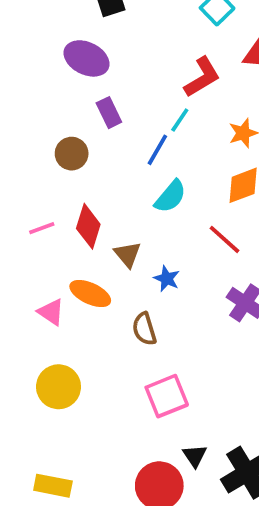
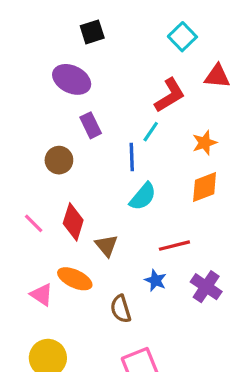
blue line: (157, 150) -> (132, 157), turned -32
pink line: (42, 228) -> (34, 223), turned 65
red line: (225, 239) -> (174, 246), moved, turned -56
blue star: (167, 279) -> (155, 280), moved

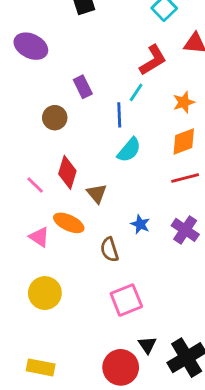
purple ellipse: (72, 79) -> (31, 46), moved
pink line: (34, 223) -> (35, 185), moved
red line: (174, 246) -> (185, 178), moved

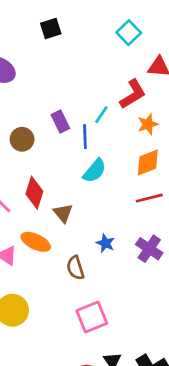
red L-shape: (153, 60) -> (133, 94), moved
purple rectangle: (83, 87) -> (60, 121), moved

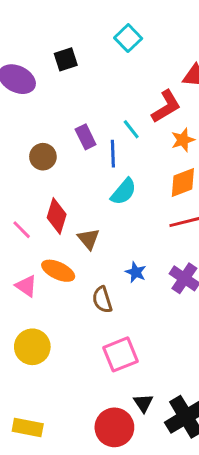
black square: (51, 29) -> (66, 59), moved
cyan square: (129, 33) -> (128, 38), moved
cyan line: (101, 115) -> (131, 129), turned -72

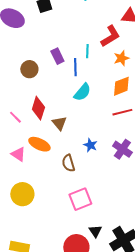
cyan line: (131, 129) -> (87, 51), turned 40

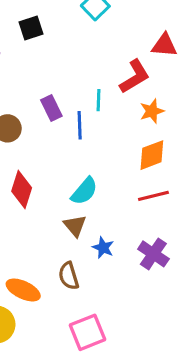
cyan semicircle: (82, 92) -> (84, 191), moved
brown triangle: (59, 123) -> (75, 226), moved
orange ellipse: (39, 144) -> (23, 290), moved

